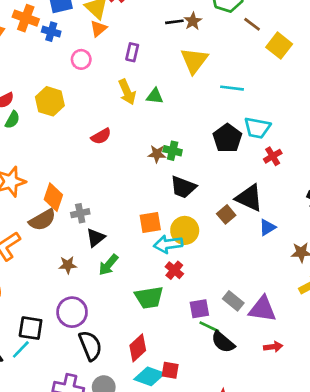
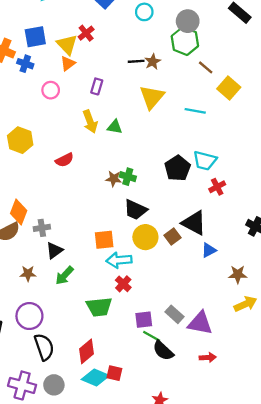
cyan line: (232, 88) -> (195, 111), moved
yellow hexagon: (50, 101) -> (20, 140), moved
yellow circle: (185, 230) -> (145, 237), moved

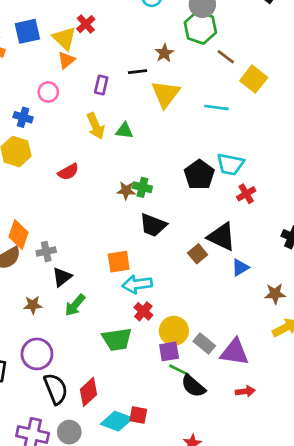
black line: (136, 61) -> (138, 72), moved
blue cross: (25, 64) -> (23, 117), moved
yellow circle: (145, 237) -> (174, 331), moved
red diamond: (86, 351) -> (89, 392), moved

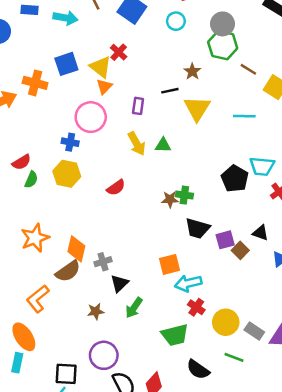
pink circle: (48, 92) -> (91, 117), size x1.6
black triangle: (222, 237) -> (261, 233), size x0.6
purple square: (169, 351) -> (225, 240), moved
black semicircle: (193, 386) -> (198, 370), moved

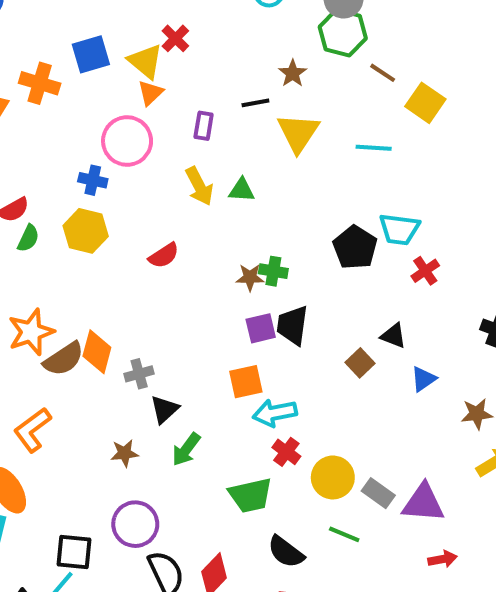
black trapezoid: (197, 228) -> (292, 325), turned 80
purple square: (225, 240) -> (261, 328), moved
brown semicircle: (68, 271) -> (64, 359), moved

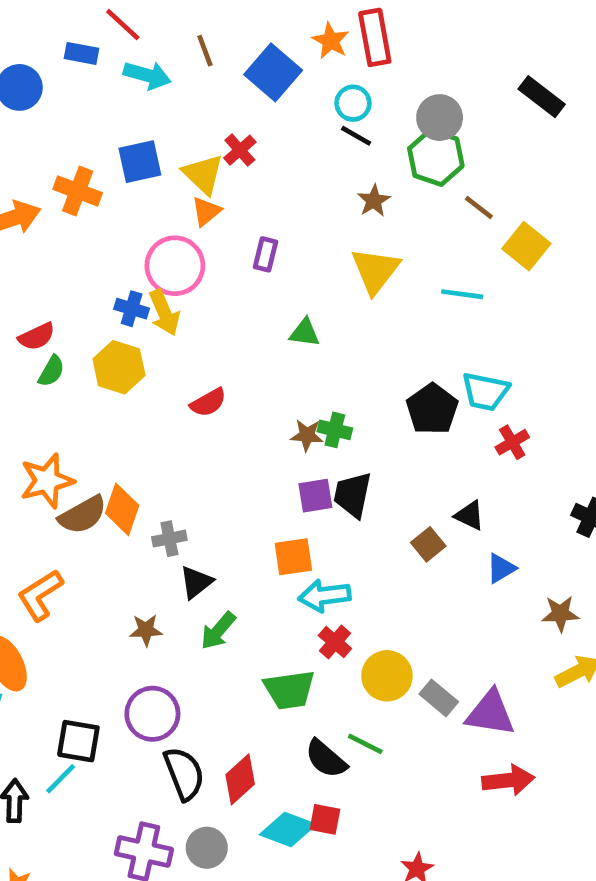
black line: (255, 103) -> (356, 136), moved, turned 36
yellow arrow: (199, 186) -> (164, 313), moved
green line: (344, 534) -> (365, 744), moved
red arrow: (443, 559) -> (508, 780), size x1.5

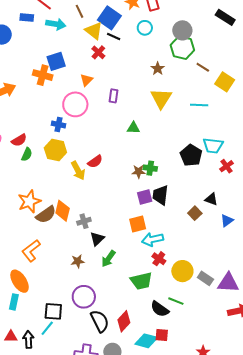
black line: (356, 136) -> (114, 36), moved
yellow triangle: (203, 174) -> (94, 31), moved
orange cross: (78, 191) -> (43, 75), moved
yellow arrow: (164, 313) -> (78, 171), moved

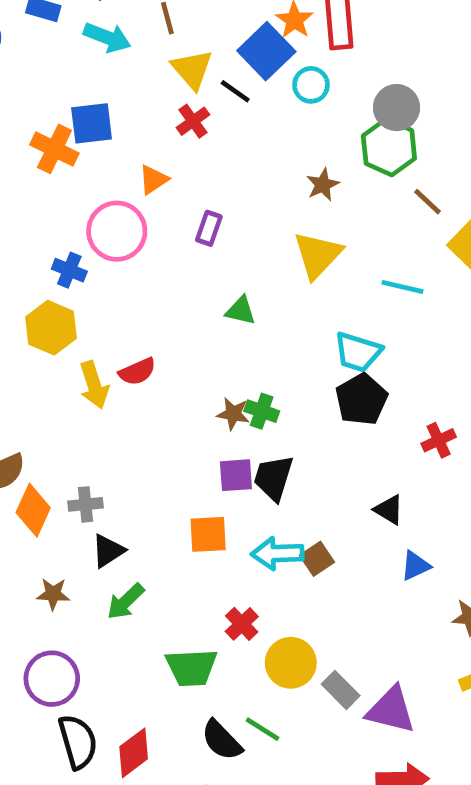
blue square: (109, 18) -> (266, 51), moved
cyan trapezoid: (213, 146) -> (358, 352), moved
orange diamond: (63, 211) -> (33, 510), moved
brown square: (195, 213) -> (317, 559), moved
cyan arrow: (153, 239) -> (277, 553), moved

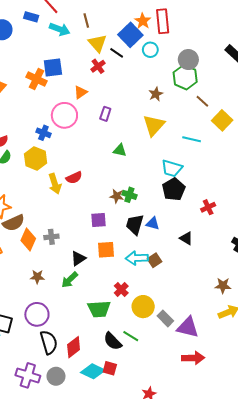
purple square: (236, 475) -> (98, 220), moved
black triangle: (108, 551) -> (78, 258), moved
blue triangle: (415, 566) -> (153, 224), moved, turned 40

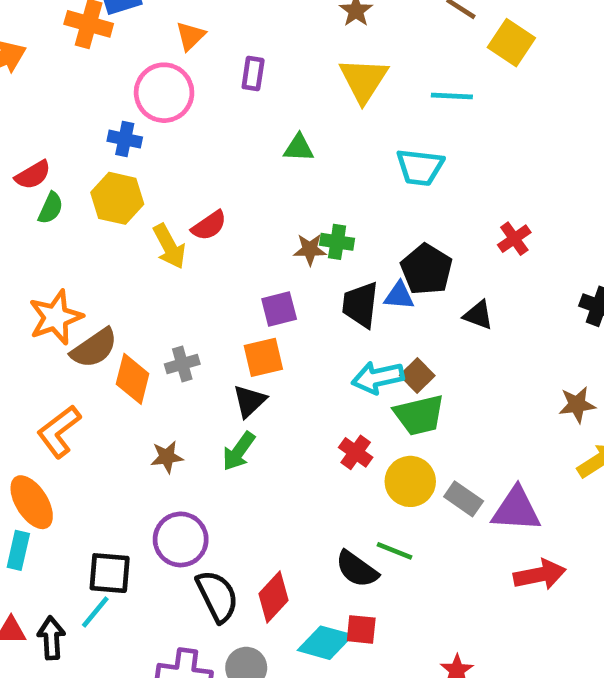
black pentagon: (174, 189) -> (427, 269), moved
orange square: (106, 250) -> (263, 357), moved
green trapezoid: (99, 309) -> (419, 415), moved

